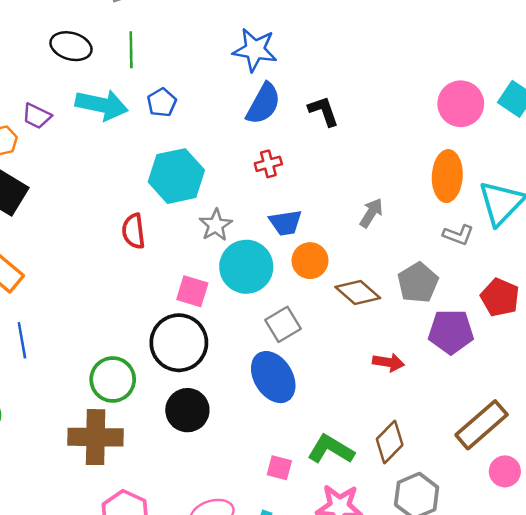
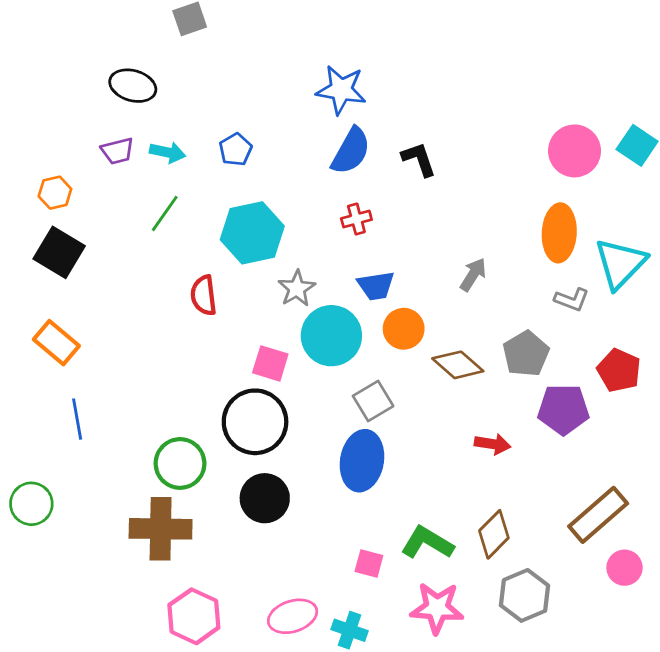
green line: (131, 50) -> (165, 213), moved, turned 36
cyan arrow: (102, 105) -> (168, 152), size x0.6
purple trapezoid: (37, 116) -> (117, 151), moved, turned -40
blue ellipse: (273, 377) -> (362, 461), turned 42

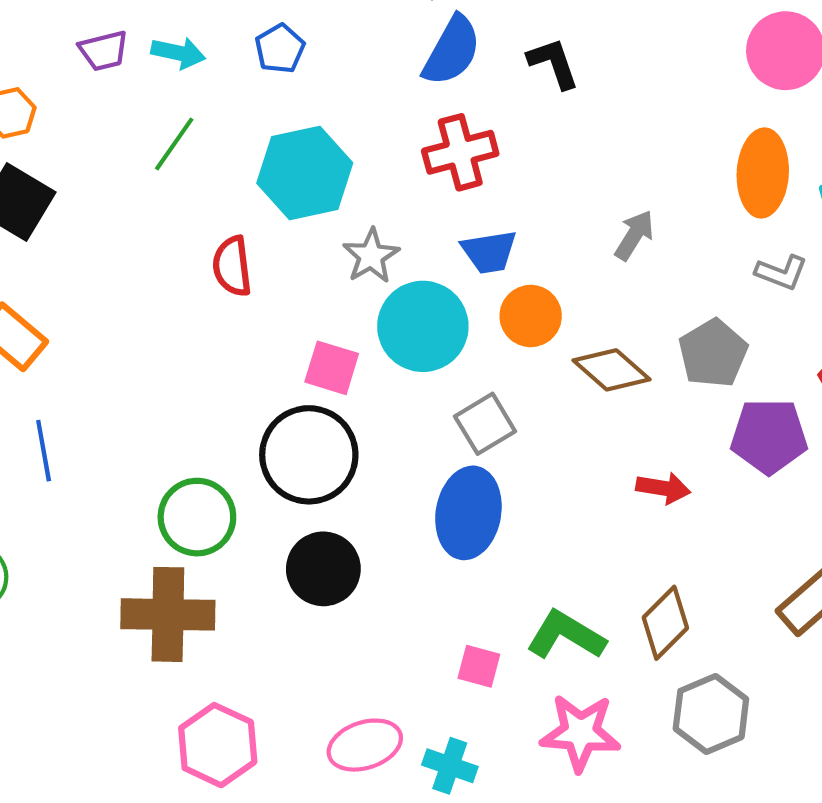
red cross: (356, 219) -> (460, 152), size x1.6

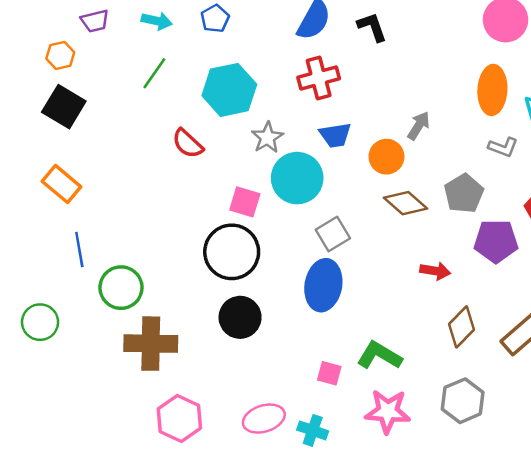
purple trapezoid: (104, 51) -> (95, 21), moved
red semicircle: (232, 266) -> (188, 144), turned -40
orange circle: (531, 316) -> (386, 157), moved
green circle: (197, 517) -> (121, 288), moved
brown diamond: (665, 623) -> (461, 327), moved

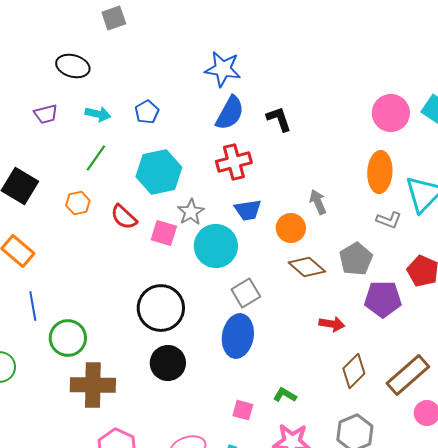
orange hexagon: (60, 55) -> (78, 203), moved
gray arrow: (419, 126) -> (318, 202), turned -55
pink square: (245, 202) -> (164, 233), moved
green L-shape: (379, 355) -> (285, 395), size x0.6

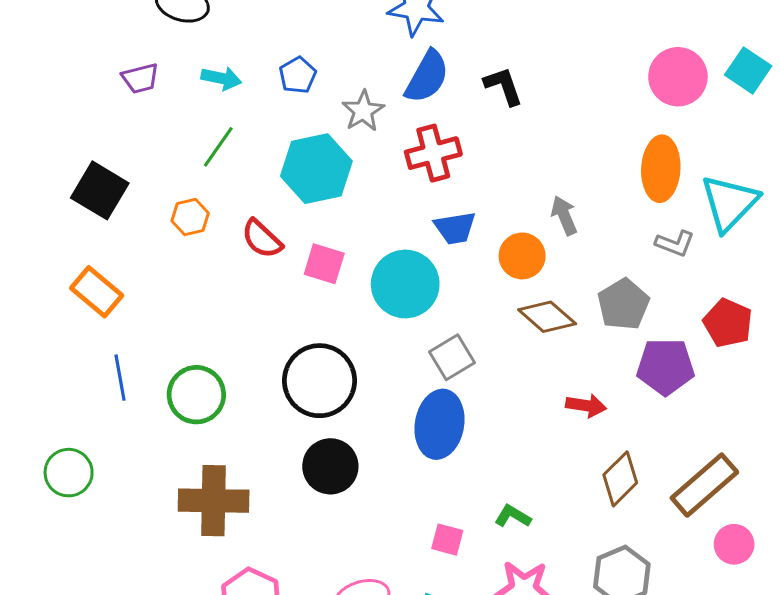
gray star: (191, 212) -> (363, 111), moved
green circle: (68, 338) -> (196, 395), moved

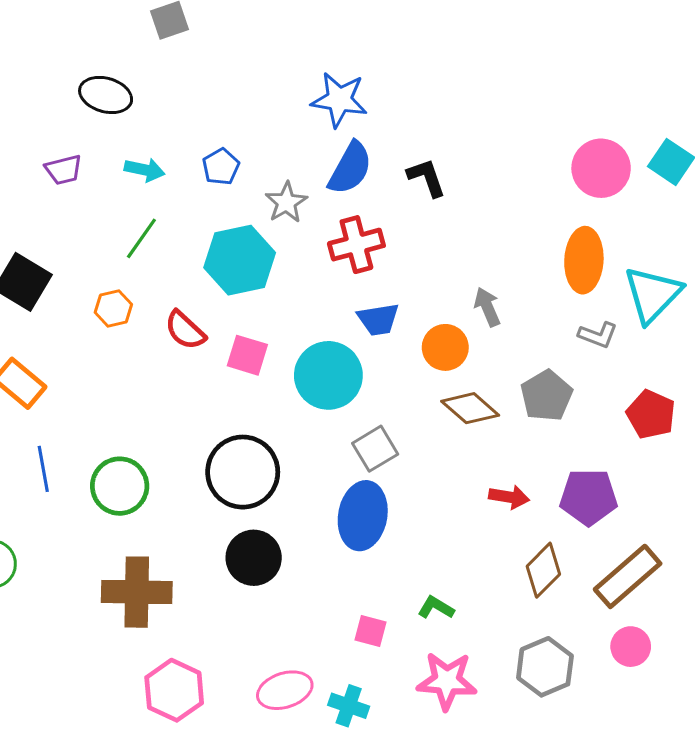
purple pentagon: (665, 367) -> (589, 497), moved
pink circle: (734, 544) -> (631, 647), moved

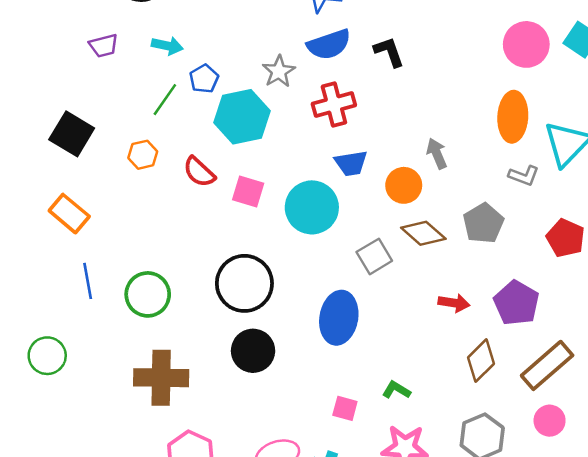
blue pentagon: (221, 167) -> (204, 79), moved
blue semicircle: (350, 168) -> (329, 44), turned 42
gray square: (375, 449) -> (374, 256), moved
purple pentagon: (589, 497) -> (516, 303), turned 30

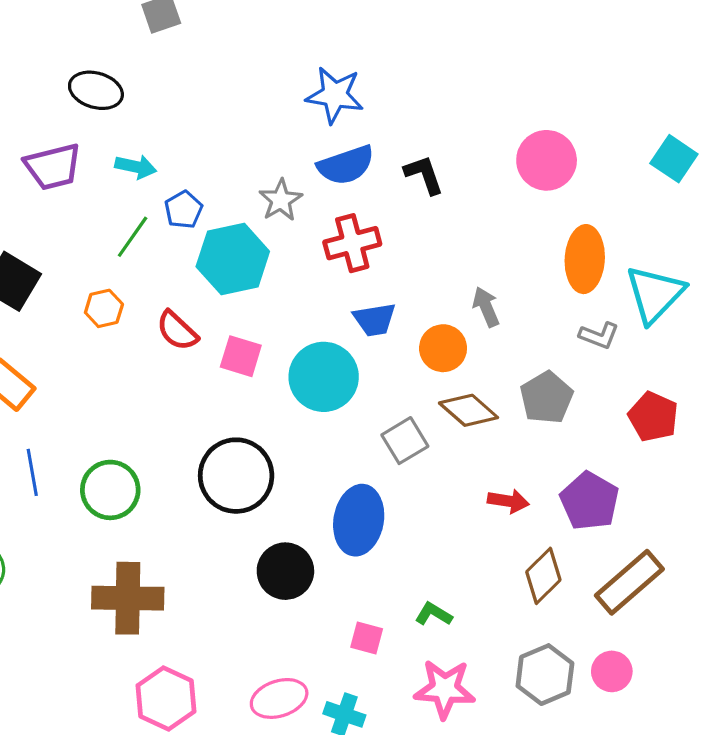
pink circle: (526, 44) -> (547, 160), moved
purple trapezoid: (104, 46) -> (53, 167), size x1.5
black circle: (253, 351) -> (285, 571), moved
pink circle: (550, 421) -> (612, 671), moved

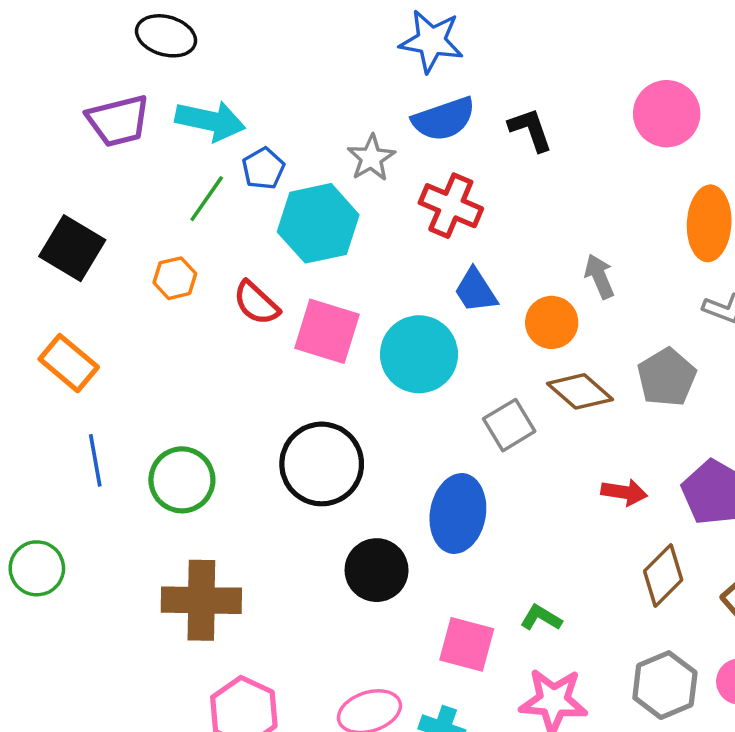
cyan arrow: (136, 167) -> (210, 121), size x1.5
red cross: (352, 243) -> (451, 206), turned 38
blue trapezoid: (375, 320) -> (476, 291), turned 66
pink square: (241, 356) -> (327, 331), size x1.4
pink square: (367, 638) -> (467, 644), size x1.5

